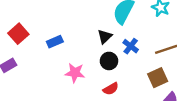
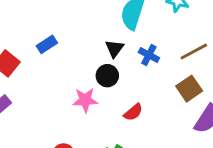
blue rectangle: (55, 42) -> (47, 44), moved
black circle: (109, 61) -> (107, 76), moved

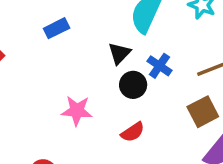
blue rectangle: (47, 44) -> (57, 28), moved
black circle: (107, 76) -> (133, 85), moved

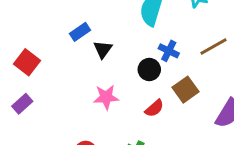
black triangle: (119, 53) -> (103, 49), moved
brown square: (203, 112) -> (186, 90), moved

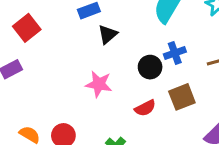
blue cross: (169, 51) -> (175, 53), turned 30

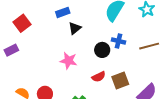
blue cross: (175, 53) -> (118, 41), turned 32
brown square: (182, 97) -> (120, 81), moved

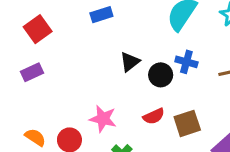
black triangle: (75, 28) -> (130, 62), moved
purple rectangle: (11, 50) -> (32, 72), moved
pink star: (69, 61) -> (103, 119), moved

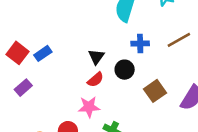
blue rectangle: (101, 15) -> (43, 53), moved
black circle: (161, 75) -> (125, 70), moved
red semicircle: (154, 116) -> (95, 80), moved

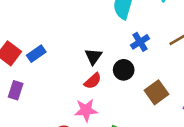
blue cross: (140, 44) -> (140, 42), turned -30
purple rectangle: (23, 88) -> (16, 90), turned -30

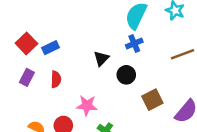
blue cross: (140, 42) -> (134, 43), moved
red semicircle: (93, 81) -> (56, 79), moved, turned -56

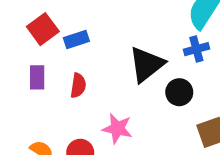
black triangle: (101, 58) -> (147, 64), size x1.6
purple rectangle: (27, 77) -> (37, 77), turned -35

